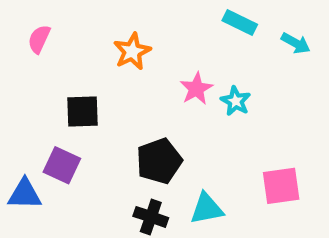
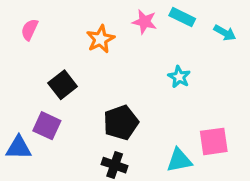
pink star: (196, 89) -> (144, 22), moved, turned -30
black square: (83, 111) -> (63, 85), turned -36
cyan triangle: (207, 209) -> (179, 160), moved

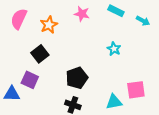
pink star: (144, 22) -> (82, 14), moved
pink semicircle: (30, 30) -> (19, 19), size x1.5
orange star: (100, 39) -> (49, 25), moved

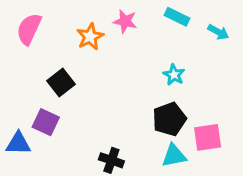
orange star: (49, 25) -> (90, 37), moved
black pentagon: (77, 78) -> (169, 119), moved

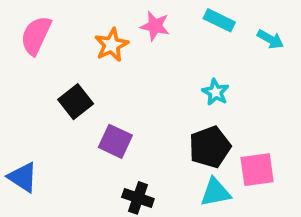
purple square: (46, 122) -> (115, 141), moved
blue triangle: (18, 143) -> (23, 177), turned 32

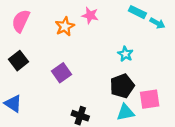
cyan rectangle: (219, 20) -> (137, 12), moved
black square: (76, 102) -> (19, 61), moved
purple square: (115, 141) -> (61, 73), moved, turned 30

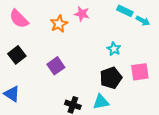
pink semicircle: (21, 21) -> (19, 19), turned -70
pink square: (150, 99) -> (140, 72), moved
cyan triangle: (125, 112) -> (101, 102), moved

